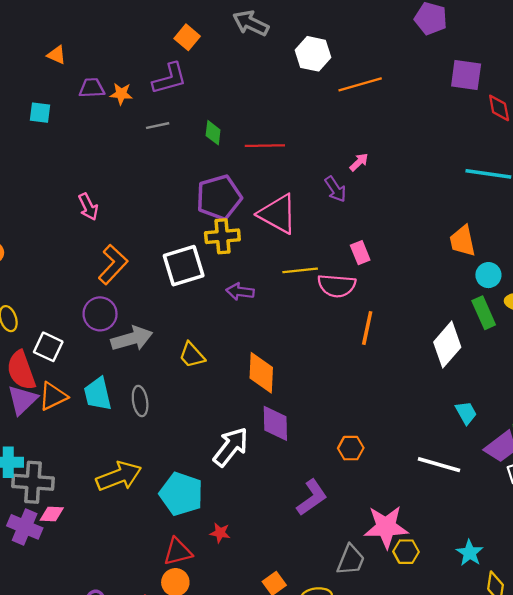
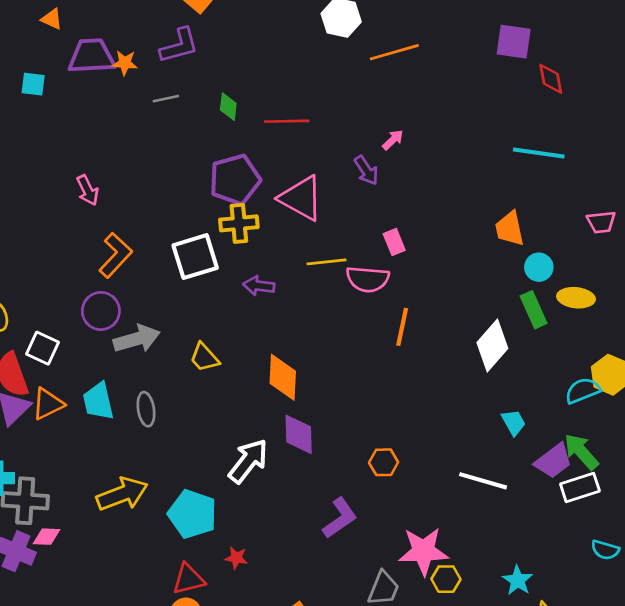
purple trapezoid: (92, 88) -> (92, 56), size x1.6

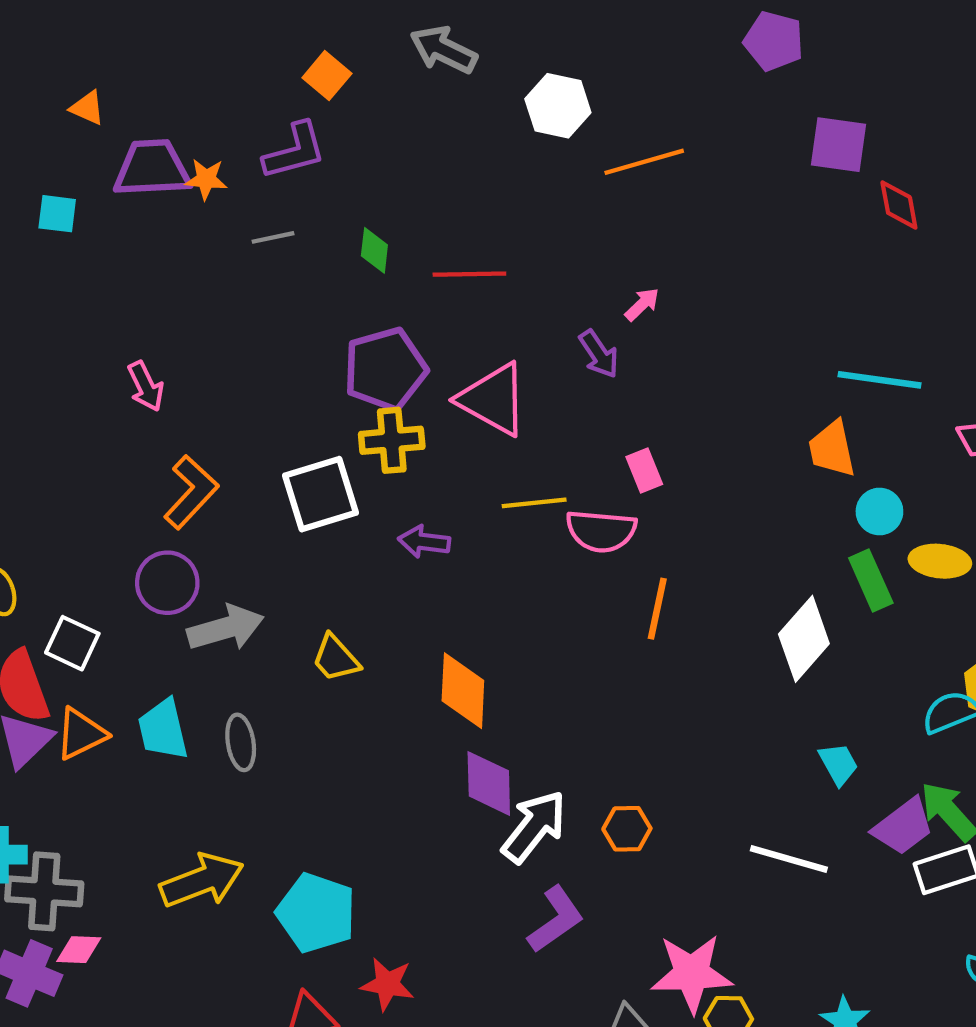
cyan line: (539, 153) -> (879, 380), moved
white arrow: (248, 461) -> (534, 827), moved
red star: (236, 558) -> (387, 984), size x1.4

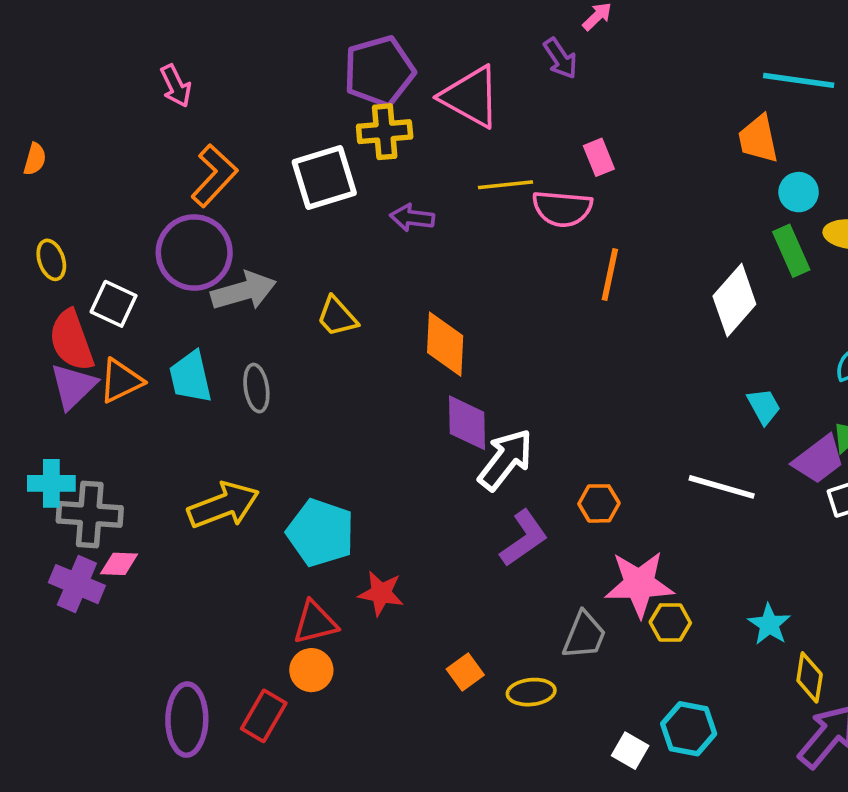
purple circle: (167, 583) -> (194, 253), size x1.4
orange hexagon: (627, 829) -> (599, 503), moved

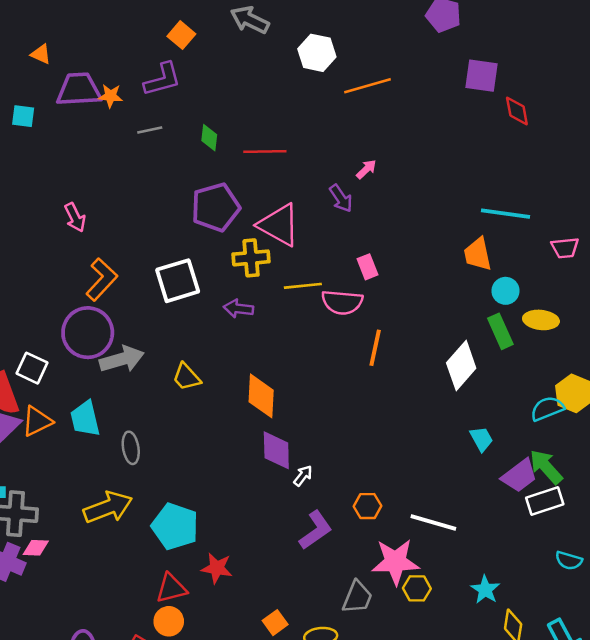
yellow cross: (385, 132) -> (251, 258), moved
gray ellipse: (256, 388) -> (131, 448), moved
white arrow: (506, 459) -> (303, 476), size x0.5
white line: (722, 487) -> (433, 523), moved

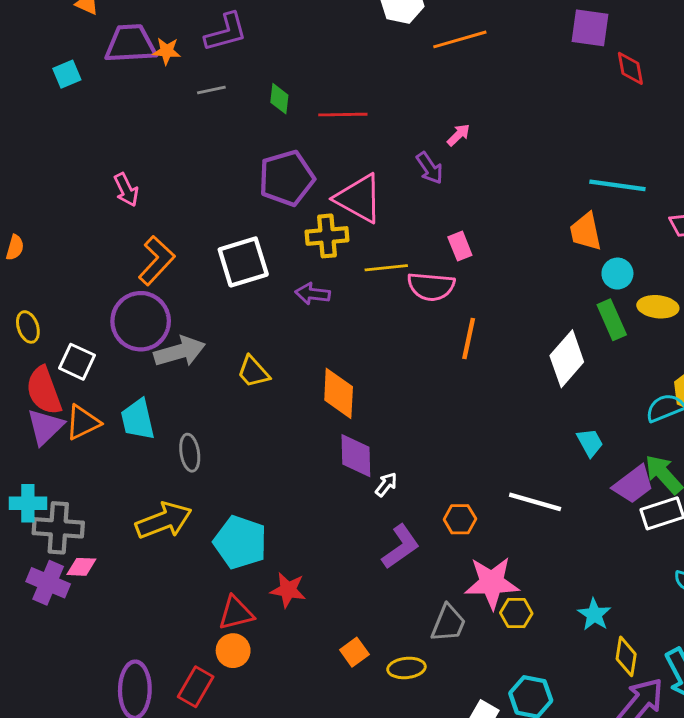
cyan square: (23, 116) -> (67, 74), turned -30
white line: (433, 523) -> (535, 502), moved

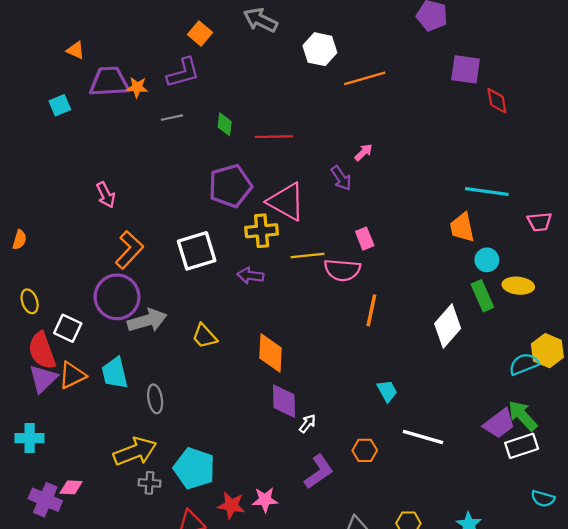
cyan trapezoid: (590, 443) -> (387, 391), moved
gray cross: (58, 528) -> (150, 483), moved, size x0.6
pink star: (492, 583) -> (265, 500), moved, size x0.6

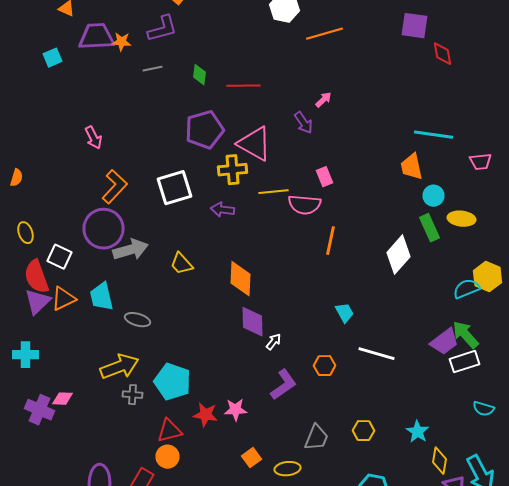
gray ellipse: (155, 399) -> (138, 320), turned -65

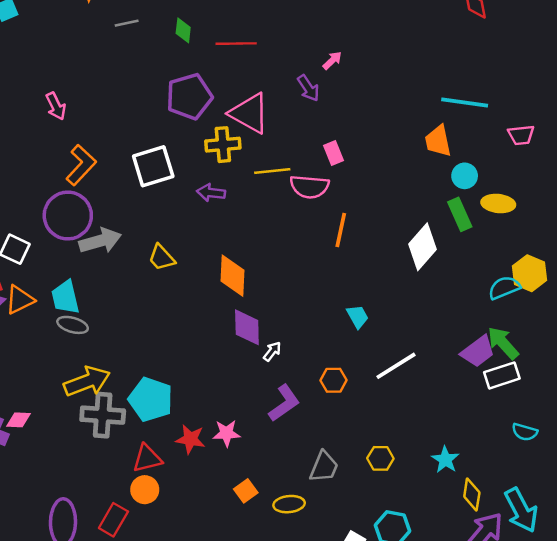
gray ellipse: (138, 320) -> (73, 325), moved
white line: (376, 354) -> (396, 366), turned -48
gray cross: (132, 395) -> (103, 415), size x1.8

